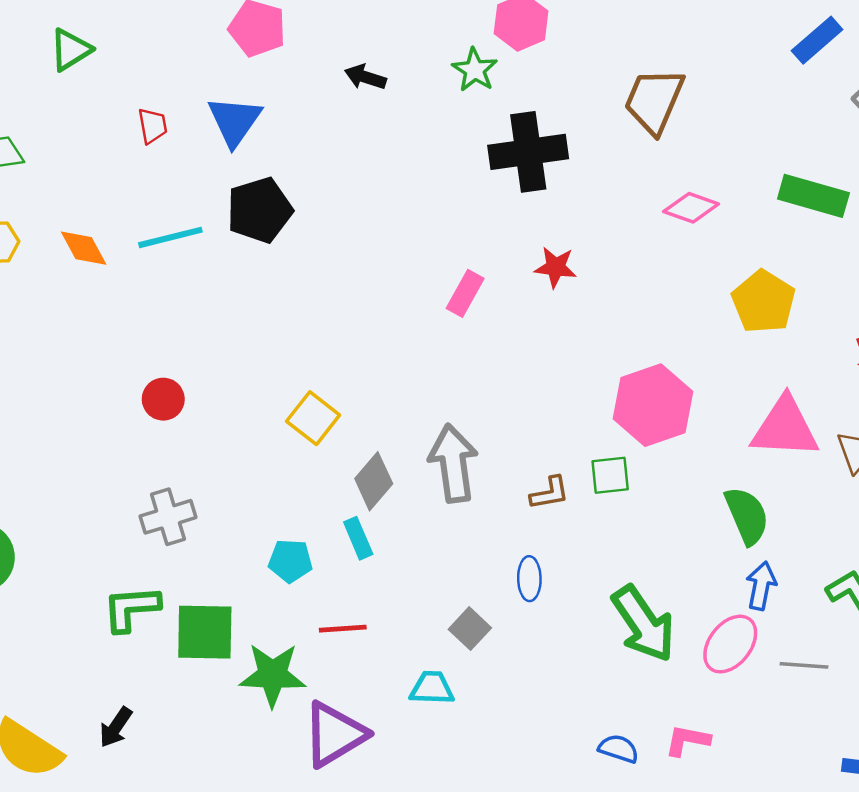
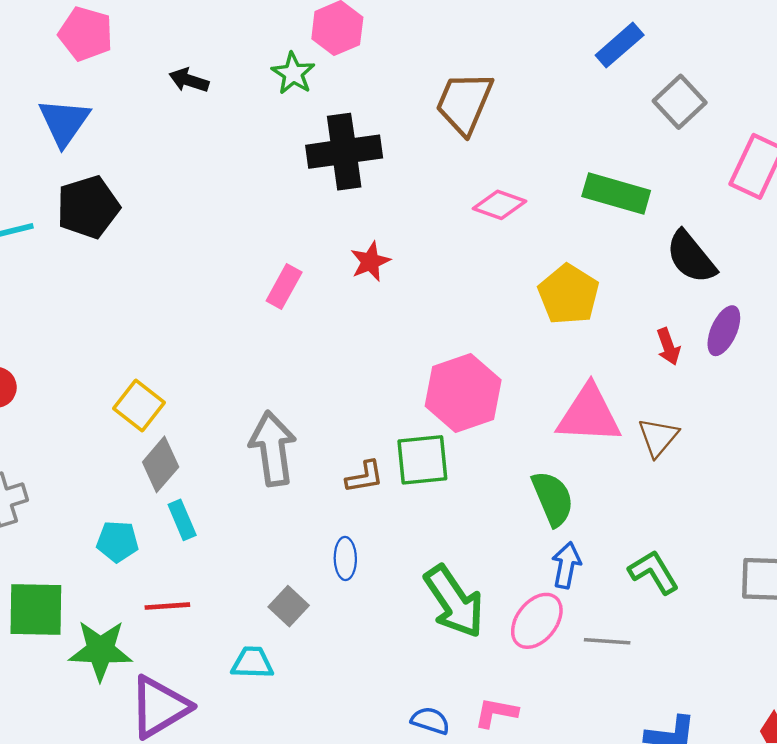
red star: (556, 267) -> (370, 262), turned -30
green square: (610, 475) -> (422, 460), size x1.4
gray diamond: (374, 481) -> (161, 464), moved

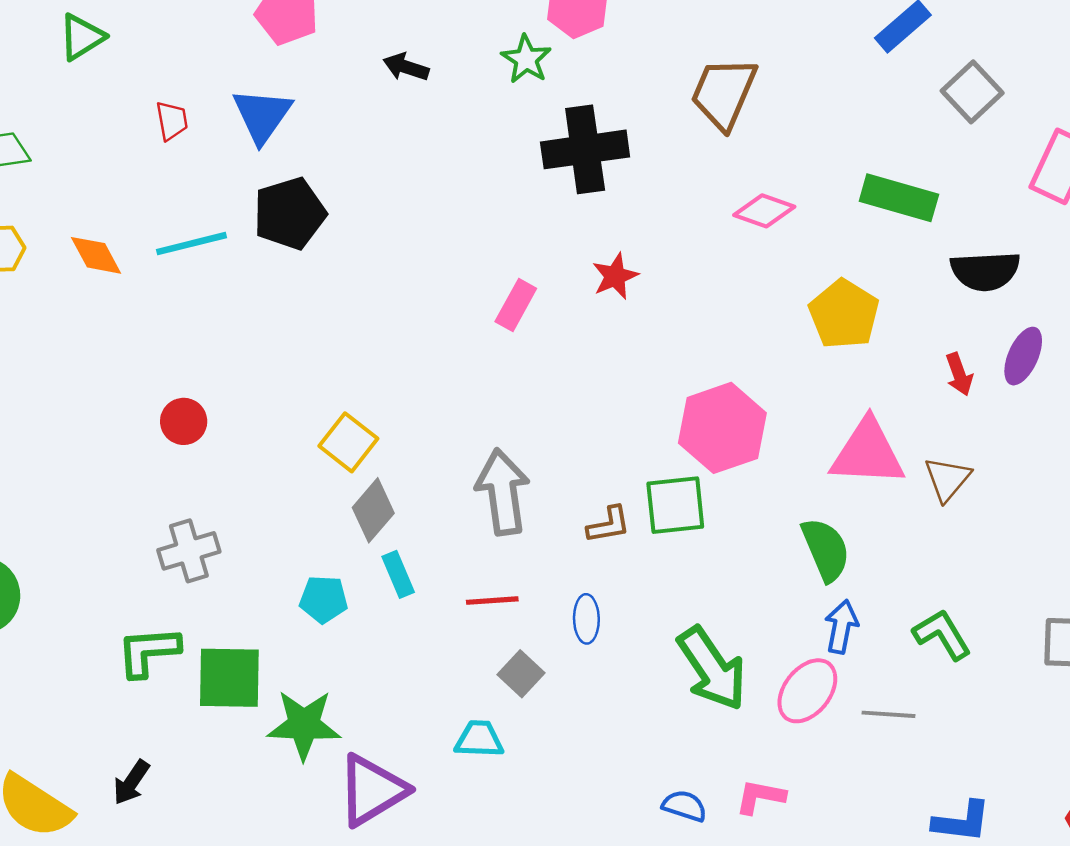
black semicircle: (691, 257) -> (985, 271), turned -54
red line: (167, 606) -> (492, 601), moved

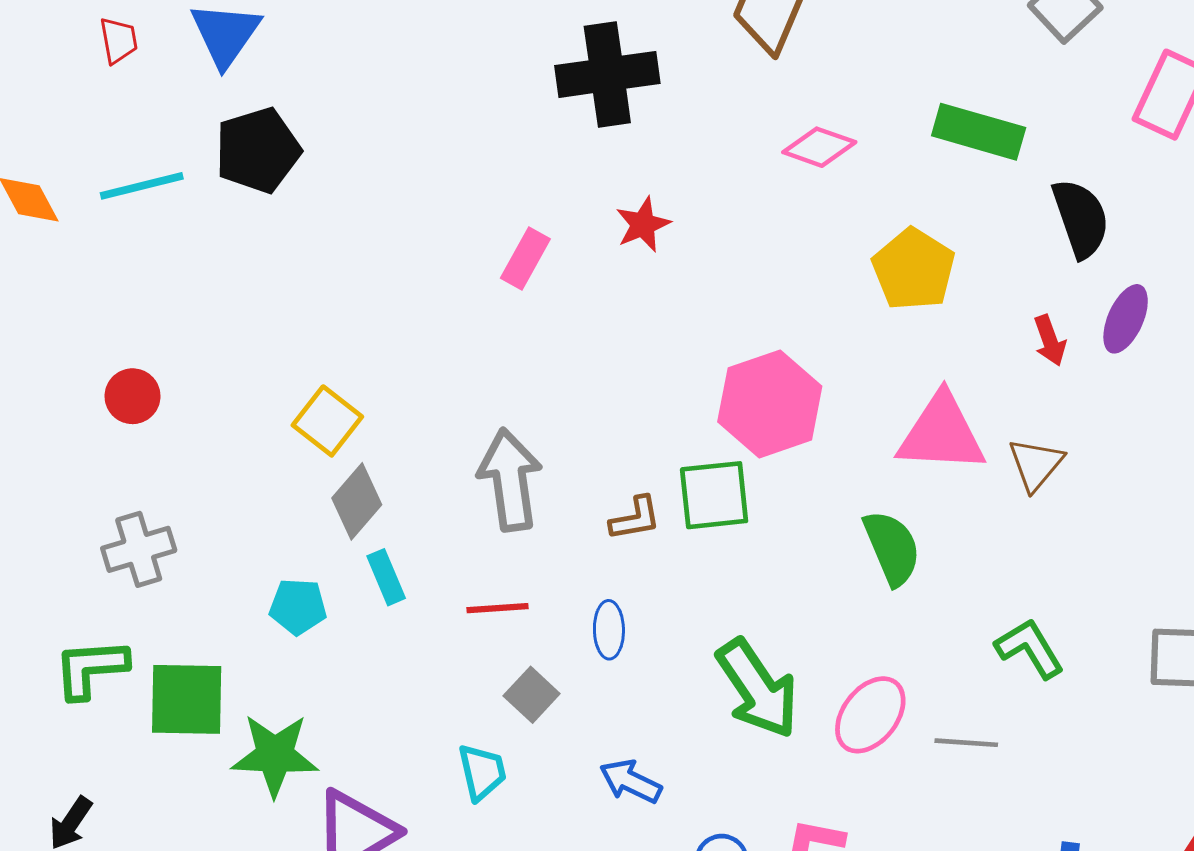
black semicircle: (985, 271) -> (1081, 218), turned -106
blue arrow: (841, 627) -> (631, 781), moved, turned -75
cyan trapezoid: (479, 739) -> (482, 772), turned 75

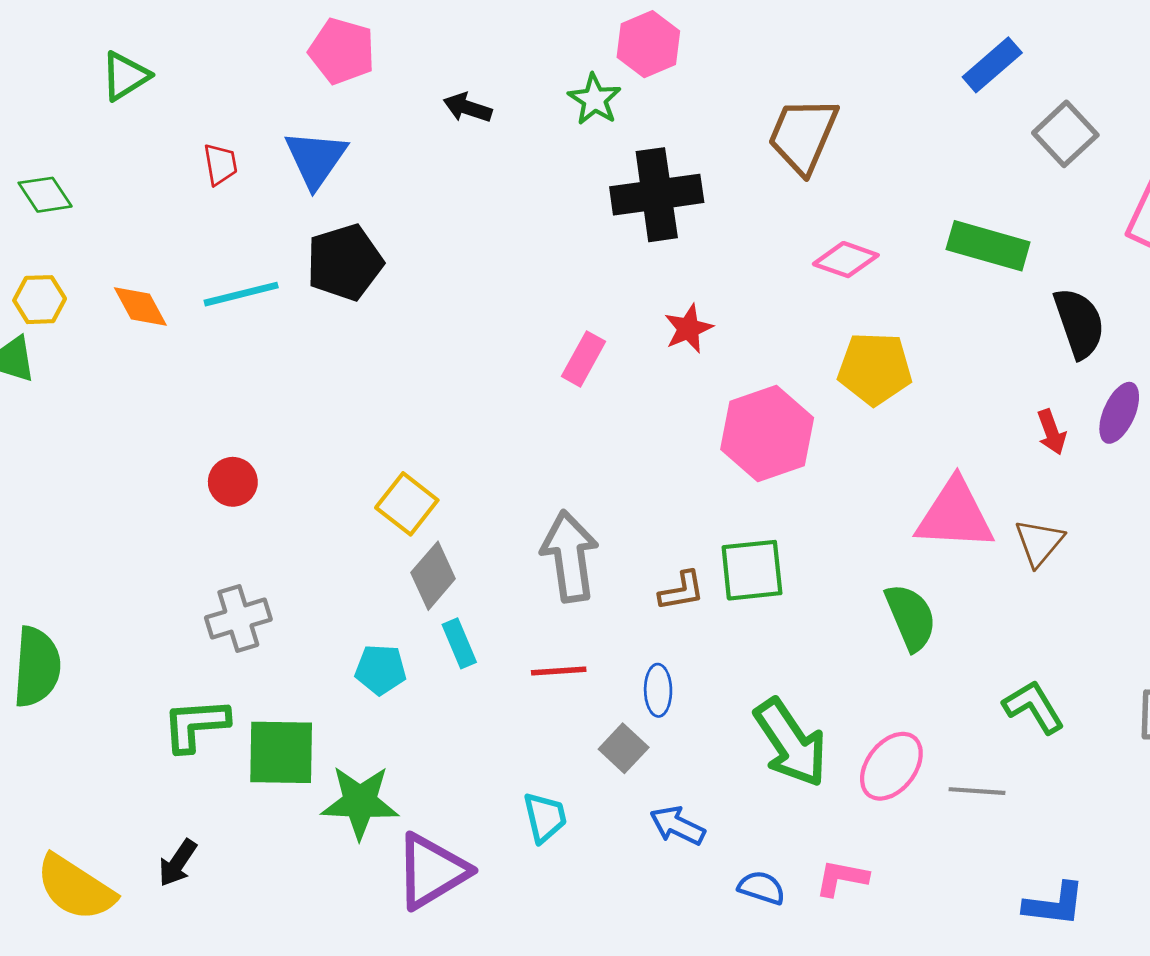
yellow pentagon: (914, 269) -> (875, 369), moved, turned -30
pink hexagon: (770, 404) -> (767, 434), moved
gray square: (532, 695) -> (624, 748), moved

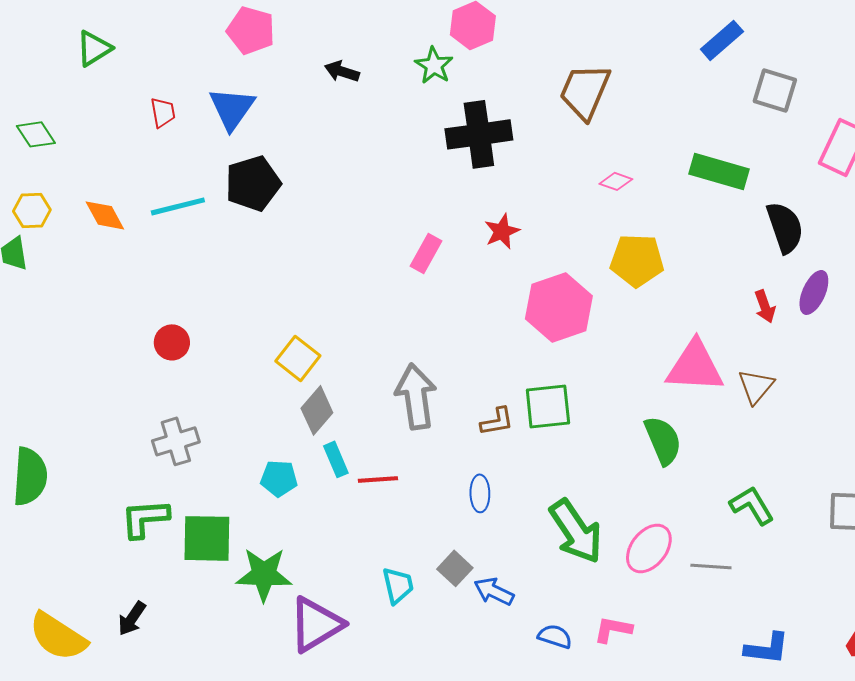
gray square: (1065, 134) -> (775, 90), turned -30
pink diamond: (846, 260) -> (616, 181), size x0.7
red line: (559, 671) -> (378, 479), moved
gray square: (624, 748) -> (455, 568), moved

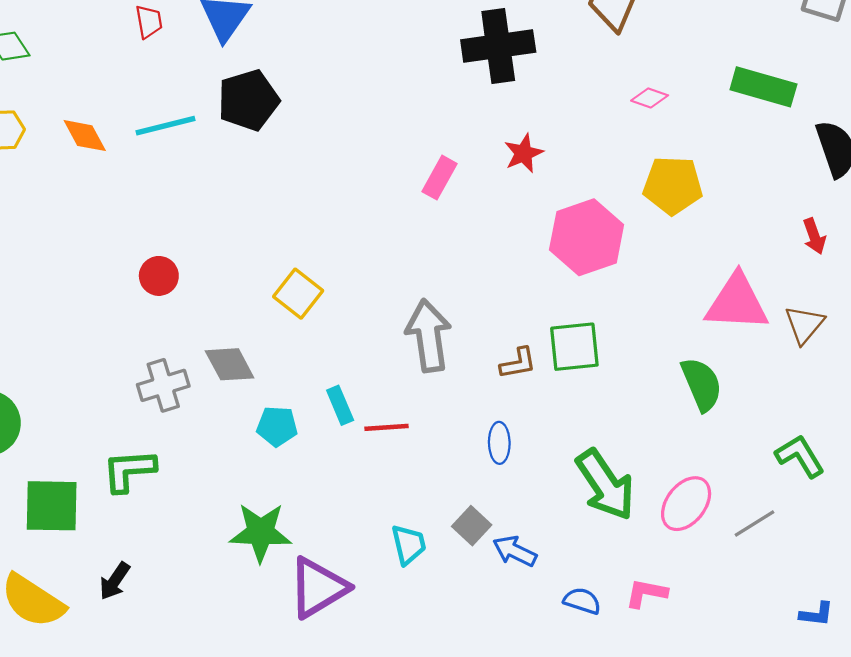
gray diamond: (317, 410) -> (230, 364), moved, turned -69
green square: (207, 538) -> (52, 506), moved
gray line: (711, 566) -> (755, 524), turned -36
blue L-shape: (767, 648) -> (816, 614), size x0.7

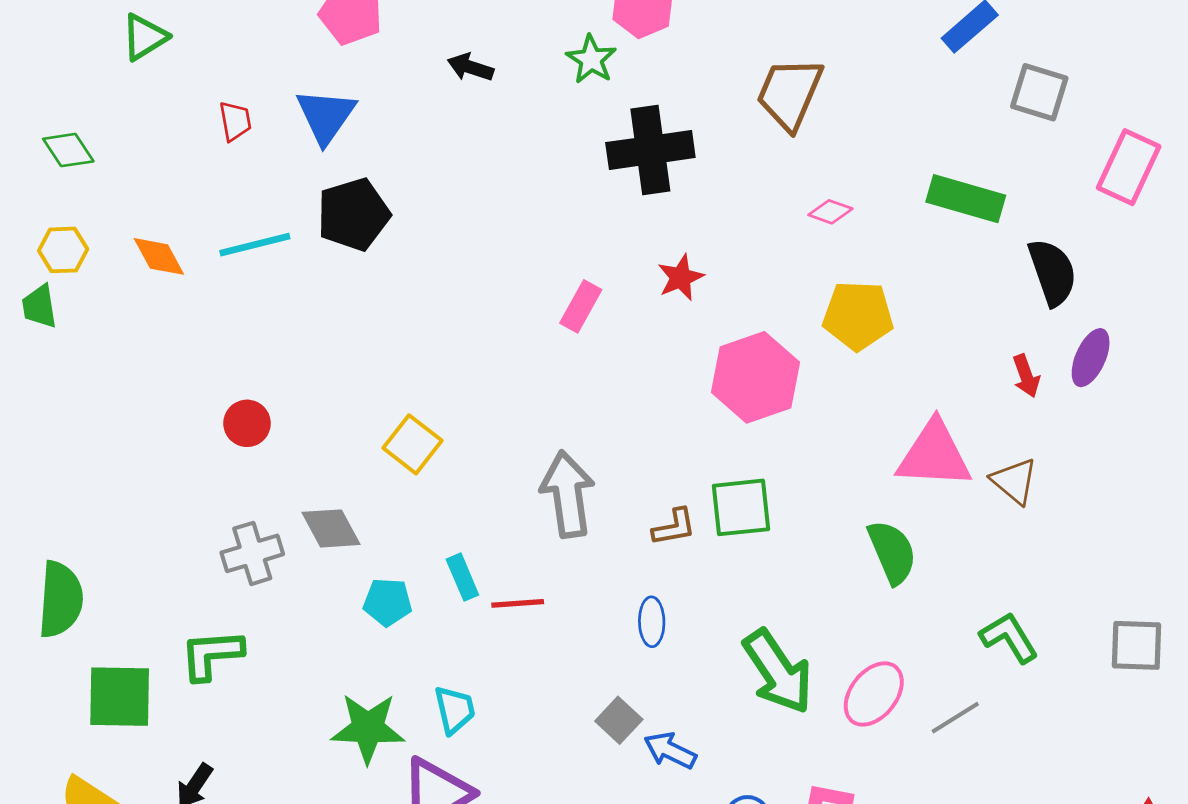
brown triangle: (804, 325) -> (1014, 481), turned -30
cyan trapezoid: (409, 545) -> (455, 710), moved

